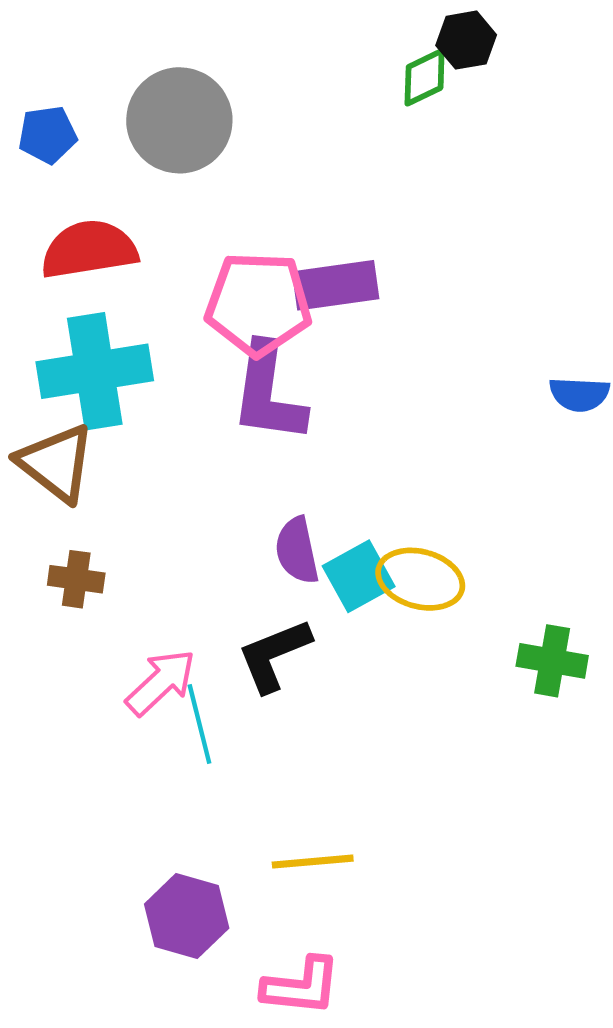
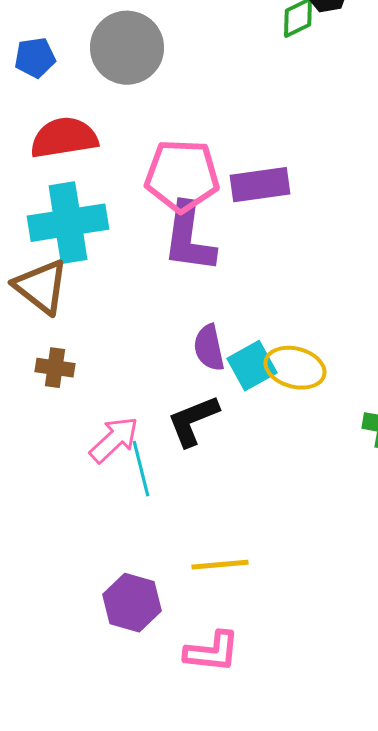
purple rectangle: (336, 285) -> (260, 185), moved

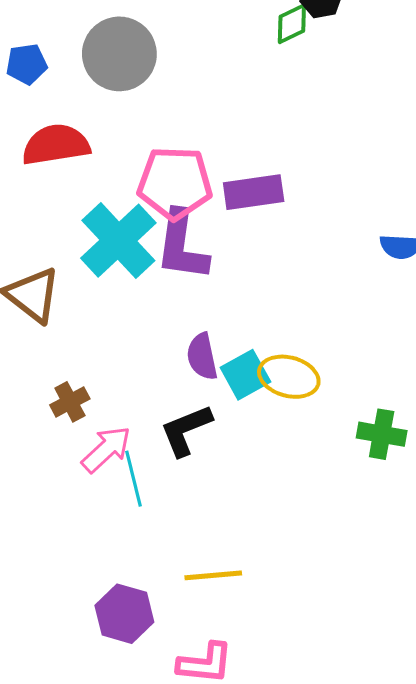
cyan cross: (68, 223) -> (118, 241), moved, turned -34
brown cross: (55, 368) -> (70, 402), moved, turned -36

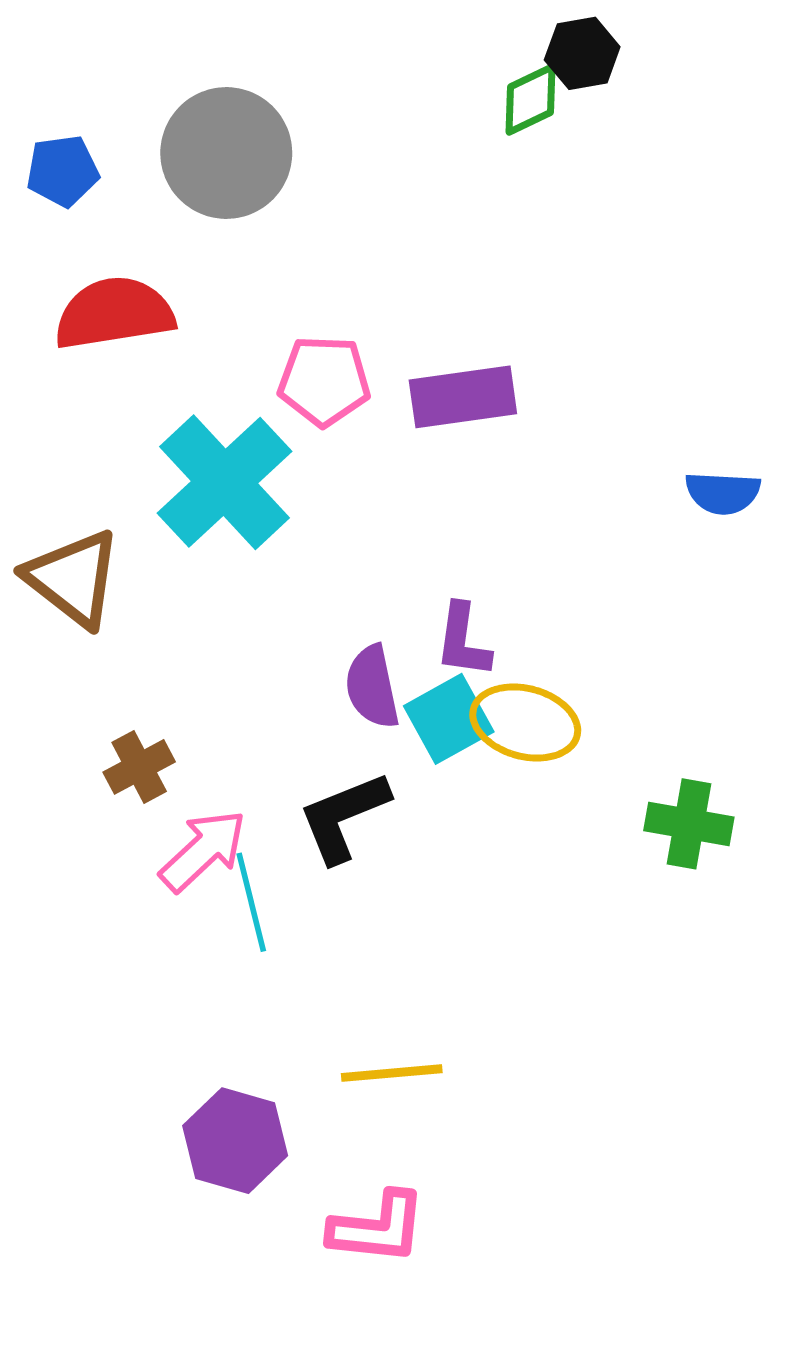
pink pentagon: (175, 183) -> (324, 381), size x0.7
purple L-shape: (182, 246) -> (463, 641), moved, size x0.6

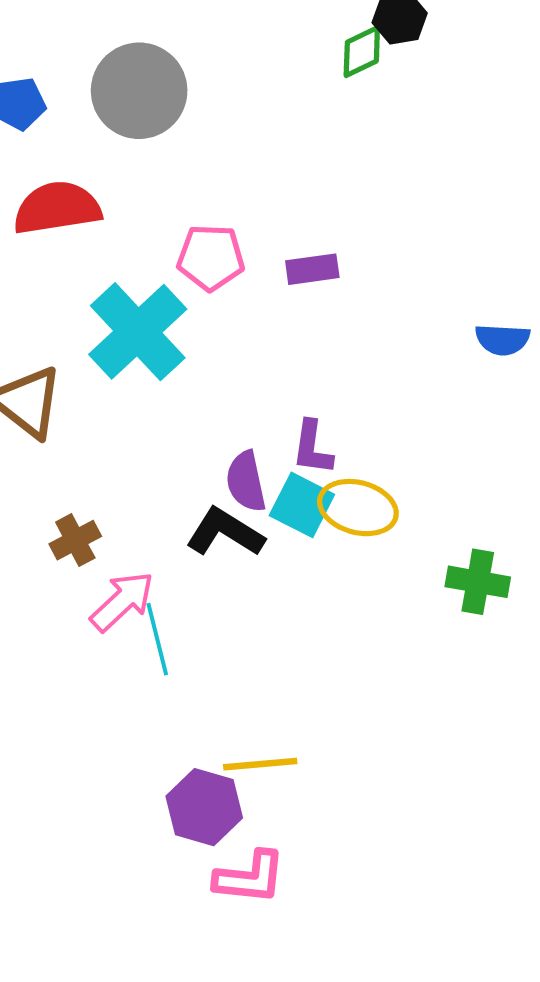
purple rectangle: (463, 397) -> (312, 269), size x0.7
cyan square: (449, 719) -> (302, 505), turned -34
black L-shape: (344, 817) -> (225, 532), moved, turned 54
purple hexagon: (235, 1141) -> (204, 807), moved

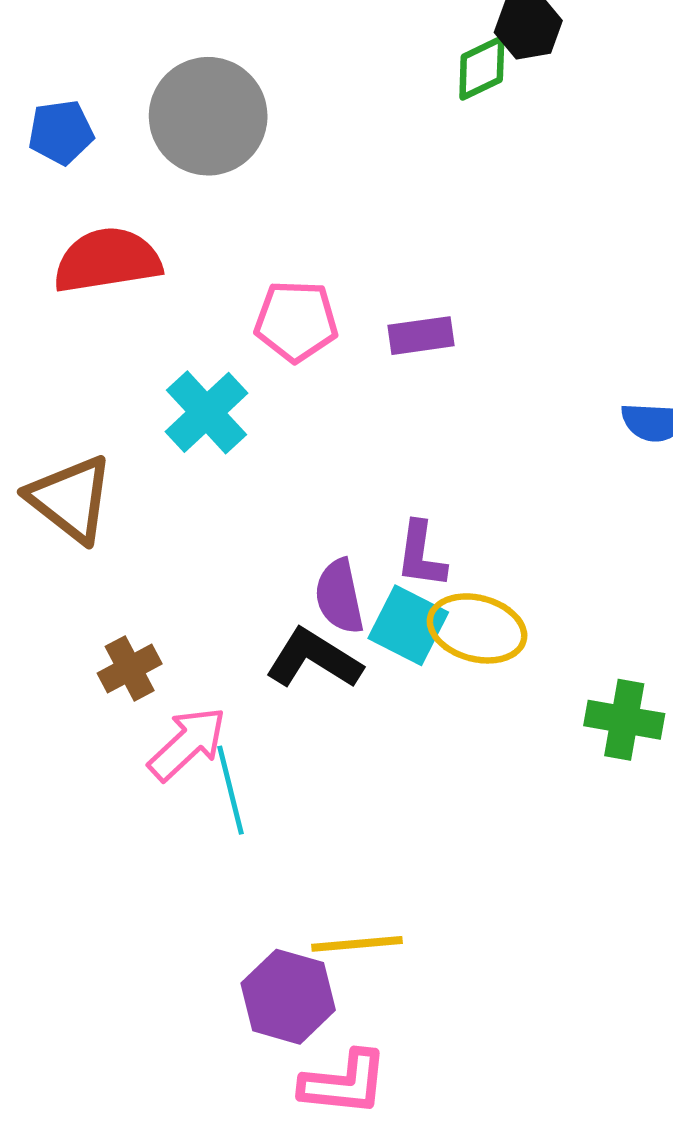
cyan cross: (138, 332) -> (206, 412), size x0.7

